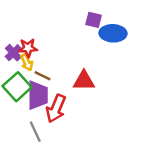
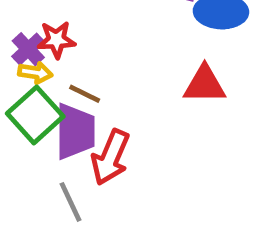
yellow arrow: (27, 62) -> (35, 73), moved, turned -56
red triangle: (84, 81) -> (205, 84), moved

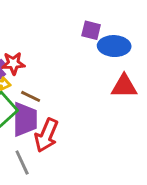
red triangle: (205, 84) -> (124, 86), moved

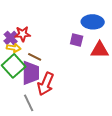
purple square: (91, 30) -> (77, 40), moved

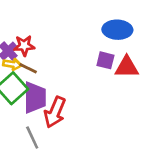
purple square: (77, 40) -> (105, 60), moved
brown line: (35, 57) -> (28, 68), moved

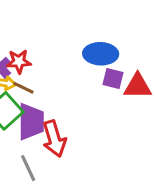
blue ellipse: (117, 30) -> (101, 54), moved
red arrow: (55, 112) -> (54, 139), turned -40

